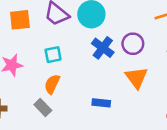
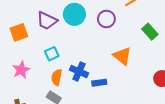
purple circle: (133, 44) -> (106, 19), moved
blue cross: (103, 48) -> (79, 71), moved

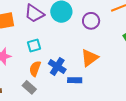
orange triangle: (122, 56) -> (90, 58), moved, turned 36

